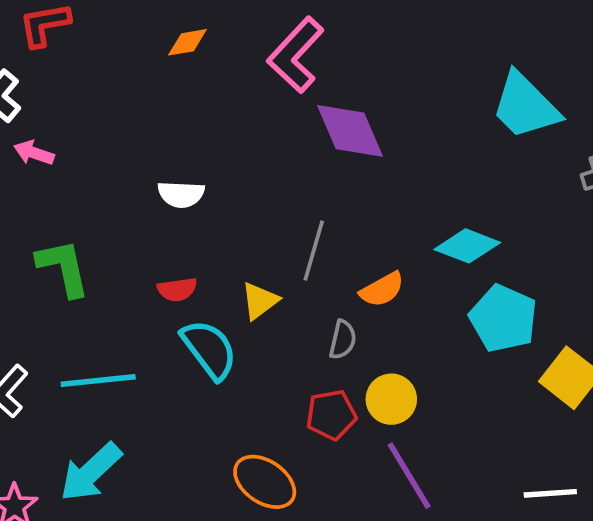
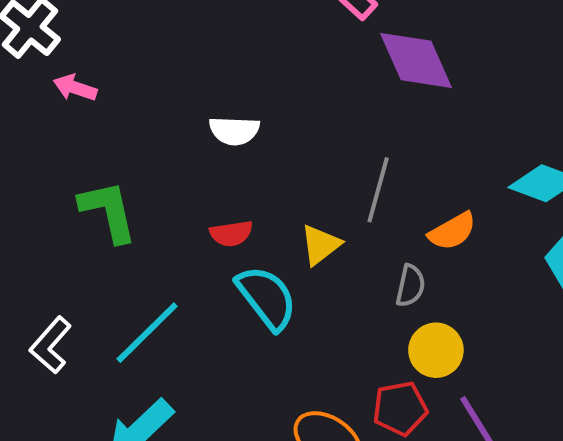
cyan line: (98, 380) -> (147, 333), turned -38
yellow circle: (391, 399) -> (436, 350), moved
red pentagon: (331, 415) -> (400, 408), moved

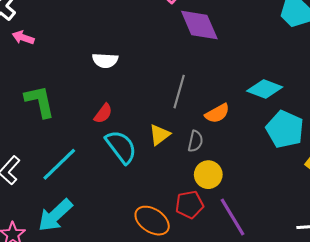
red semicircle: (231, 233) -> (103, 113), turned -45
yellow triangle: (320, 245) -> (160, 135), moved

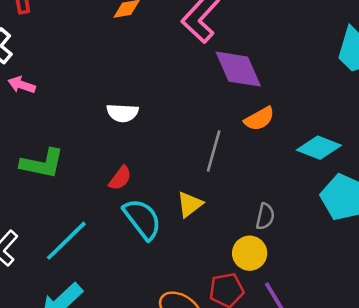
green L-shape: (40, 101) -> (42, 163), turned 114
orange semicircle: (217, 113) -> (259, 119), moved
gray semicircle: (195, 141) -> (265, 216), moved

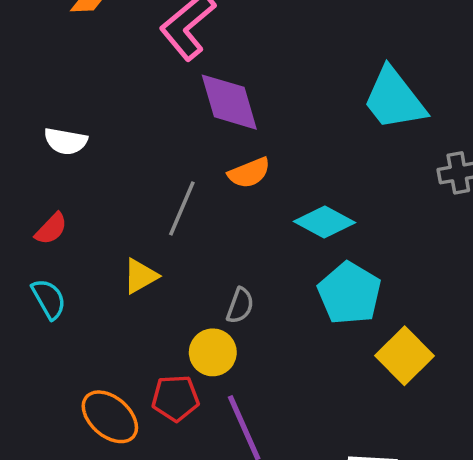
cyan semicircle: (142, 219) -> (49, 299), moved, size x0.7

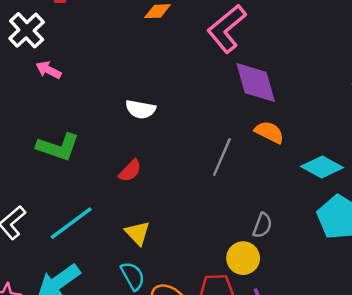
orange semicircle: (249, 173) -> (269, 132), turned -132
yellow triangle: (140, 276) -> (138, 233), moved, turned -44
cyan semicircle: (49, 299) -> (133, 276), moved

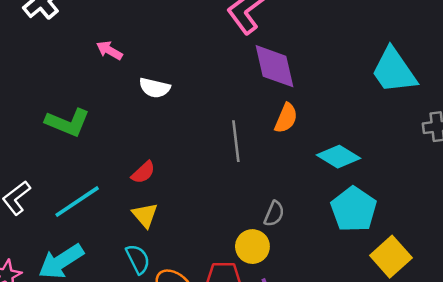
pink arrow: (49, 70) -> (109, 50), moved
orange semicircle: (269, 132) -> (286, 118), turned 84
gray line: (222, 157) -> (236, 141), turned -33
red semicircle: (130, 171) -> (143, 172), moved

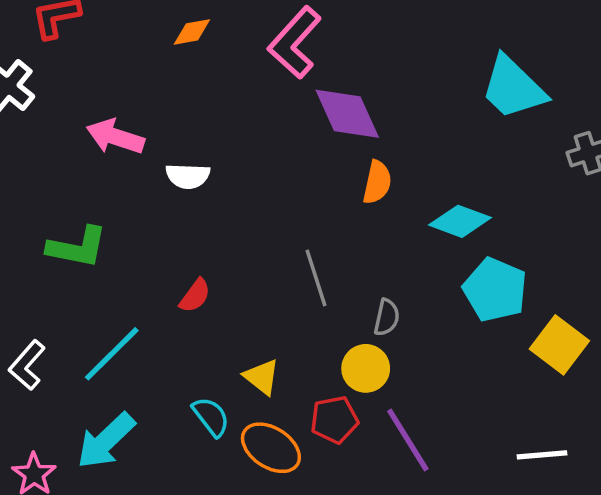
pink arrow: (109, 50) -> (115, 137), size x1.5
gray line: (236, 141) -> (316, 278), moved
yellow triangle: (145, 215) -> (262, 377), moved

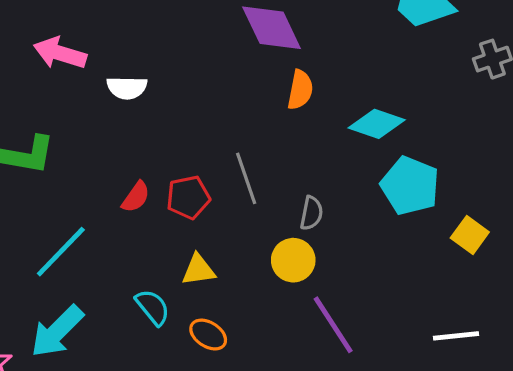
yellow square: (559, 345) -> (470, 235), size x0.7
yellow triangle: (262, 377) -> (198, 270), turned -45
red pentagon: (334, 420) -> (188, 197), moved
orange ellipse: (271, 448) -> (208, 335), size x0.7

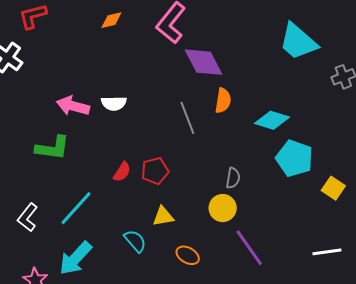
pink arrow: (60, 53) -> (73, 106), moved
gray line: (246, 178) -> (187, 118), moved
orange ellipse: (208, 335) -> (188, 255), moved

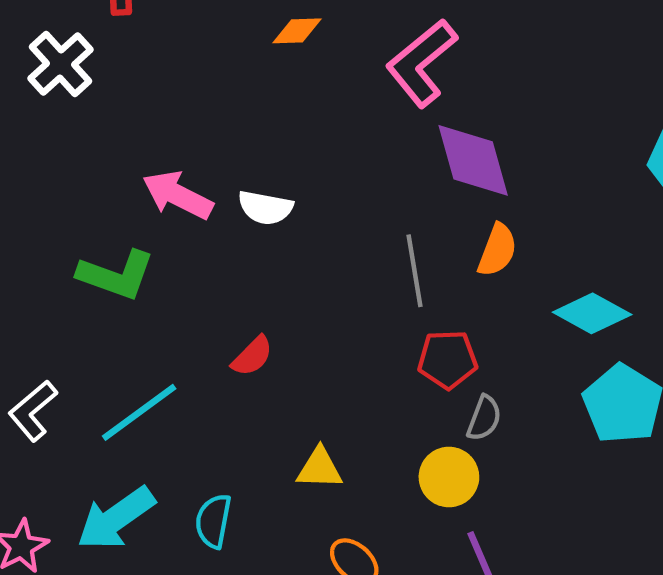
red pentagon: (155, 171) -> (448, 359), moved
cyan semicircle: (135, 241) -> (213, 521), moved, turned -140

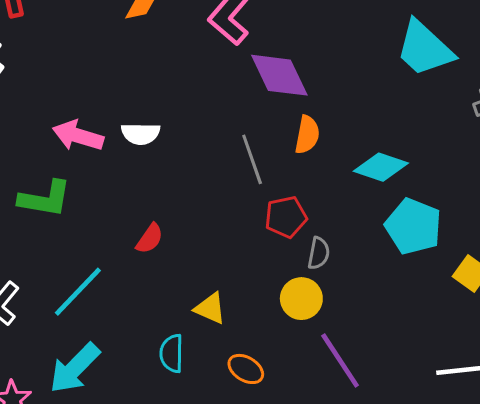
yellow triangle: (320, 468) -> (210, 308), turned 32
cyan semicircle: (213, 521) -> (172, 353), moved

